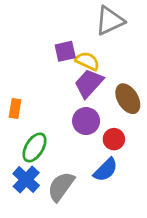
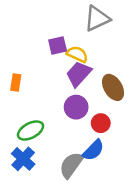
orange rectangle: (15, 108) -> (16, 82), moved
green ellipse: (34, 147) -> (31, 131), turned 30
gray semicircle: (61, 186) -> (71, 165), moved

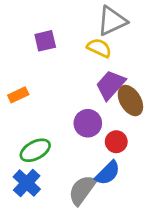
purple square: (58, 46) -> (45, 41), moved
yellow semicircle: (77, 54) -> (99, 48), moved
purple trapezoid: (79, 74) -> (111, 85), moved
orange rectangle: (16, 82) -> (18, 95), turned 56

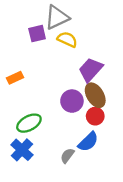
gray triangle: (112, 21) -> (57, 17), moved
yellow semicircle: (99, 48) -> (67, 39), moved
brown ellipse: (130, 101) -> (95, 95), moved
gray semicircle: (82, 190) -> (67, 156), size x0.6

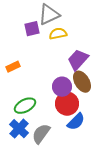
yellow semicircle: (67, 39) -> (58, 34), turned -36
red circle: (95, 116) -> (67, 104), moved, size x1.5
gray semicircle: (67, 156) -> (41, 134), moved, size x1.5

